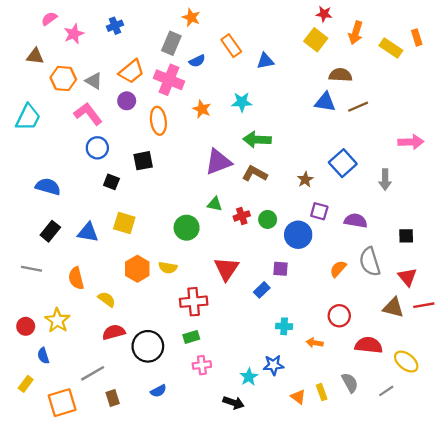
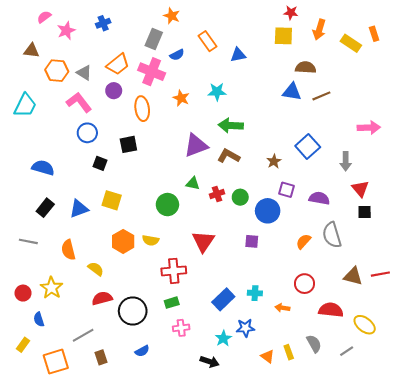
yellow square: (316, 40) -> (283, 36), turned -36
blue triangle: (88, 232) -> (79, 209), turned -30
red triangle: (407, 277) -> (360, 189), moved
blue rectangle: (262, 290) -> (223, 299), moved, size x1.5

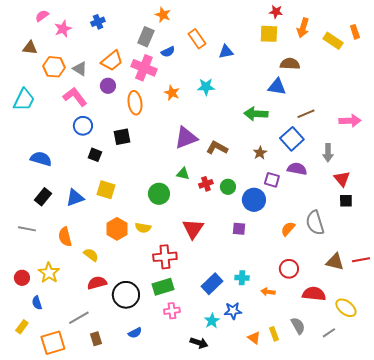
brown line: (321, 96) -> (306, 114), moved
green arrow: (231, 125) -> (256, 114), moved
purple semicircle: (319, 198) -> (297, 169), moved
green rectangle: (172, 303) -> (163, 287), size x1.5

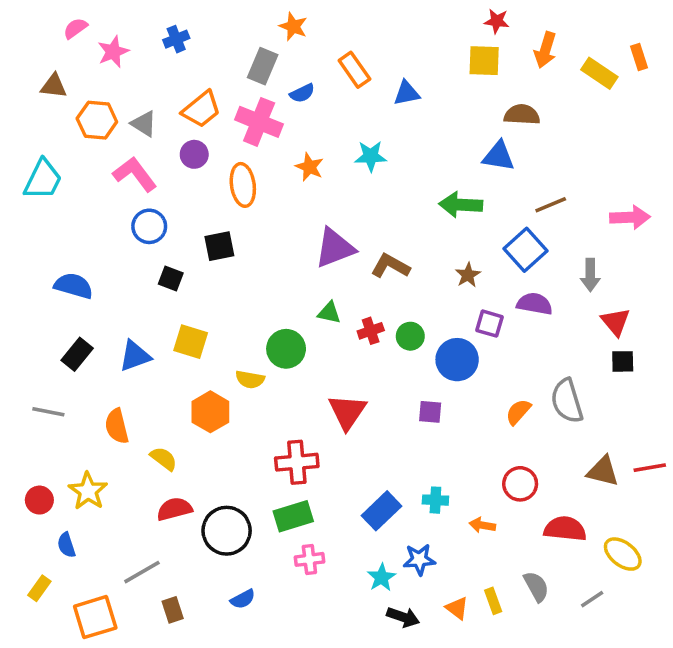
yellow semicircle: (143, 228) -> (250, 379), moved
black arrow: (199, 343) -> (403, 617), moved

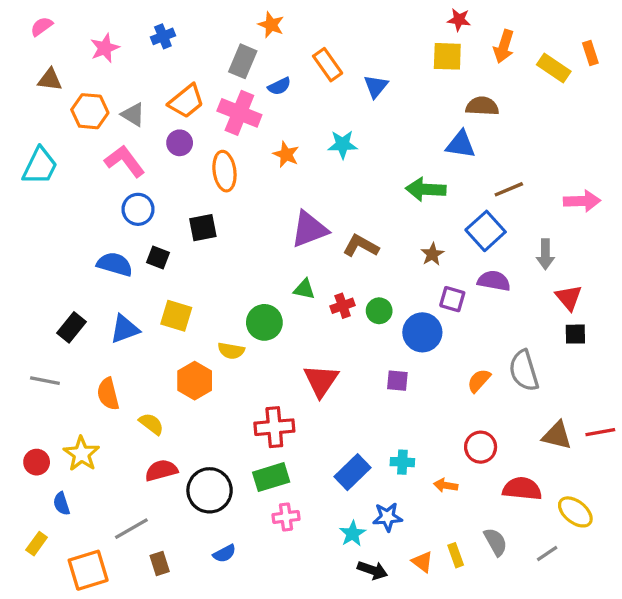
pink semicircle: (75, 28) -> (42, 26), moved
blue triangle: (407, 93) -> (376, 86), turned -40
blue semicircle: (74, 286) -> (115, 264), moved

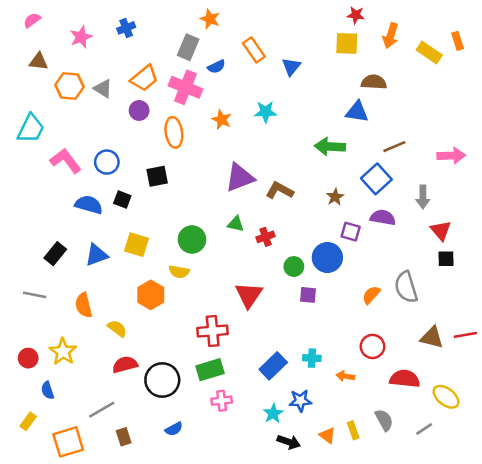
pink L-shape: (125, 161) -> (66, 161), moved
green circle: (379, 311) -> (294, 267), moved
green circle: (264, 322) -> (192, 239), moved

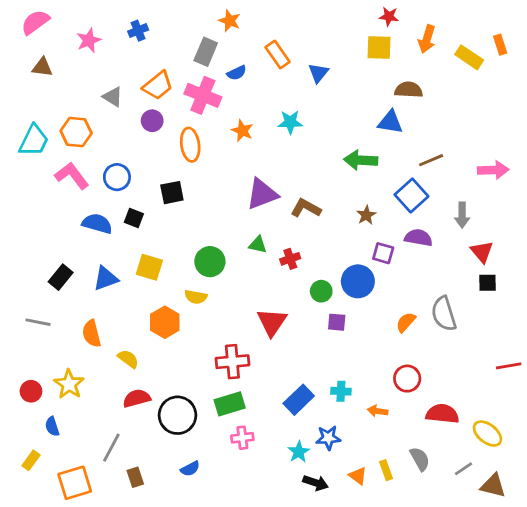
pink semicircle: (32, 20) -> (35, 22), size x1.5
orange hexagon: (69, 86) -> (76, 132), moved
brown triangle: (432, 337) -> (493, 486), moved
gray line: (102, 410) -> (111, 448), turned -32

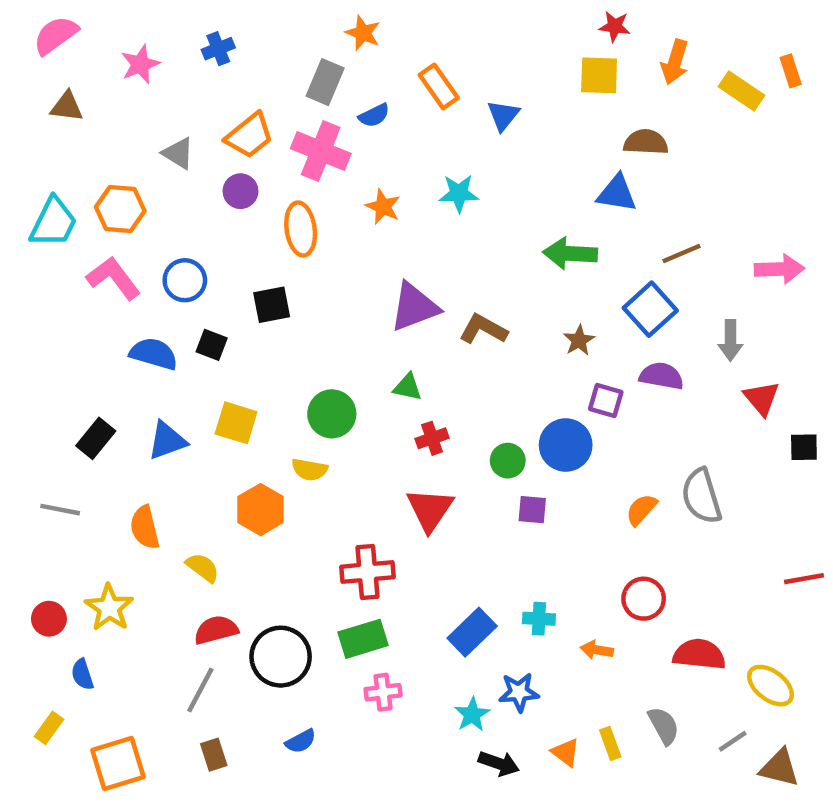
red cross: (290, 259) -> (432, 438), moved
black square: (487, 283) -> (804, 447), moved
gray line: (111, 448) -> (200, 690), moved

